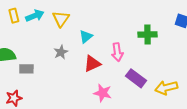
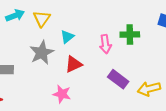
gray star: (61, 52) -> (42, 53), size x1.6
pink arrow: (117, 52) -> (105, 44), moved
pink star: (103, 93) -> (62, 94), moved

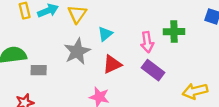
purple rectangle: (118, 79) -> (153, 70), moved

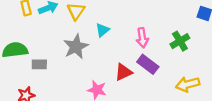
green cross: (174, 32) -> (180, 41), moved, turned -30
red triangle: (112, 64) -> (123, 72), moved

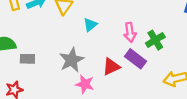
green cross: (180, 41) -> (155, 40), moved
gray star: (76, 47) -> (72, 60), moved

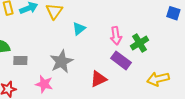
red triangle: (111, 67) -> (98, 79), moved
pink star: (85, 84) -> (44, 84), moved

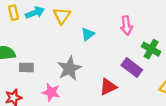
pink arrow: (116, 36) -> (126, 25), moved
green cross: (140, 43) -> (151, 49), turned -30

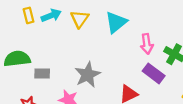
pink arrow: (126, 25) -> (147, 44), moved
cyan triangle: (88, 34) -> (116, 22), moved, size x1.5

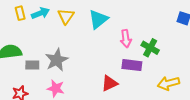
purple rectangle: (154, 73) -> (132, 65), turned -30
gray star: (88, 75) -> (57, 60), moved

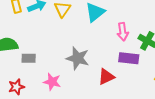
gray star: (57, 60) -> (78, 58), moved, turned -30

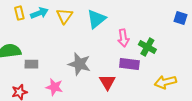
red triangle: (106, 77) -> (107, 82), turned -36

